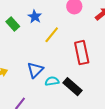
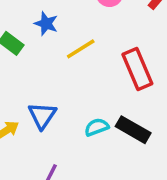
yellow line: (52, 35) -> (81, 49), turned 30
blue triangle: (35, 70) -> (42, 115), moved

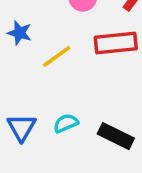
red rectangle: (137, 69) -> (116, 43), moved, turned -69
cyan semicircle: (97, 127) -> (66, 123), moved

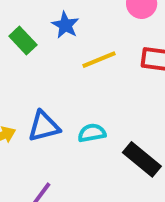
blue triangle: (22, 127) -> (44, 126), turned 32

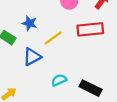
blue triangle: (44, 126) -> (32, 57), moved

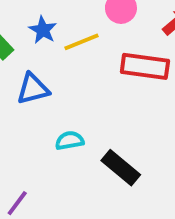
yellow line: (53, 38) -> (82, 42), moved

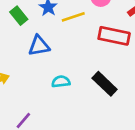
black rectangle: (121, 168) -> (105, 84), moved

